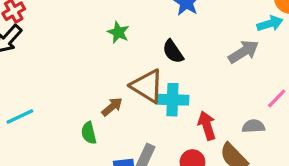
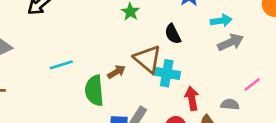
cyan arrow: (270, 24) -> (221, 21), moved
cyan line: (20, 117) -> (61, 65), moved
green semicircle: (89, 133) -> (94, 91), size x1.6

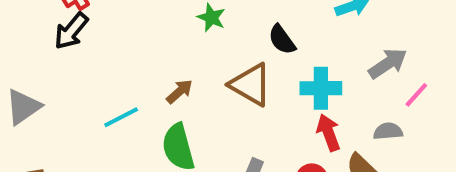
gray arrow: (231, 42) -> (388, 63), moved
brown arrow: (116, 72) -> (179, 91), moved
cyan cross: (167, 73) -> (321, 88), moved

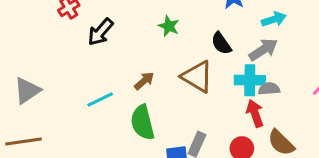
black arrow: (71, 31) -> (100, 32), moved
gray arrow: (388, 63) -> (263, 50), moved
gray semicircle: (388, 131) -> (269, 89), moved

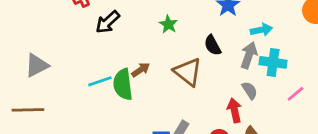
gray arrow: (263, 50) -> (249, 55), turned -45
cyan cross: (250, 80) -> (273, 62), moved
gray semicircle: (269, 89) -> (250, 90), turned 54
green semicircle: (142, 122) -> (123, 84), moved

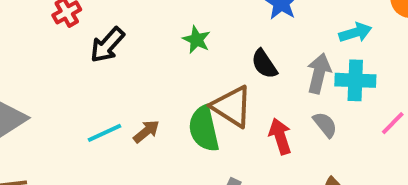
cyan arrow: (261, 30) -> (355, 33), moved
brown arrow: (141, 70) -> (146, 131), moved
green semicircle: (123, 84) -> (204, 129), moved
red arrow: (234, 110) -> (280, 136), moved

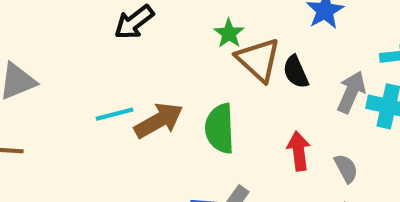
brown triangle: (232, 106) -> (258, 60), moved
gray semicircle: (325, 125) -> (346, 168), moved
brown arrow: (146, 131) -> (159, 120), size x1.6

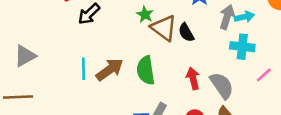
gray arrow: (351, 92) -> (227, 17), moved
cyan line: (114, 114) -> (84, 69), turned -70
gray semicircle: (346, 168) -> (222, 85), size x1.6

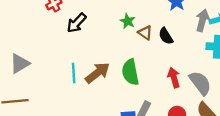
brown triangle: (164, 28) -> (145, 33), size x0.6

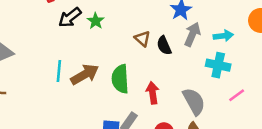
gray arrow: (202, 20) -> (192, 34), moved
green star: (128, 21) -> (96, 21), moved
red arrow: (174, 78) -> (153, 93), moved

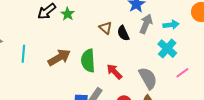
cyan cross: (218, 65) -> (167, 49), turned 30
cyan line: (59, 71) -> (23, 54), moved
red arrow: (153, 93) -> (114, 72), turned -36

